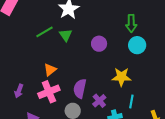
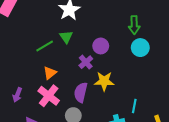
green line: (45, 32) -> (45, 46), moved
yellow star: (121, 77) -> (104, 81), moved
pink cross: (49, 92) -> (49, 96), turned -30
purple cross: (99, 101) -> (86, 62), moved

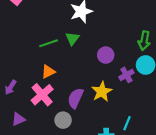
purple cross: (86, 62) -> (126, 75), moved
yellow star: (104, 81) -> (102, 92), turned 30

